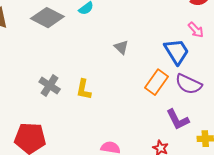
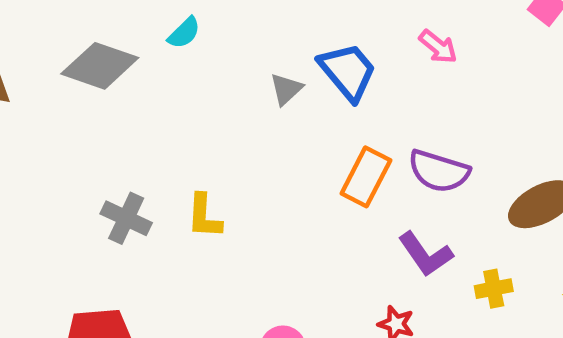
gray triangle: (121, 47) -> (286, 89), moved, turned 42
blue trapezoid: (176, 51) -> (348, 71), moved

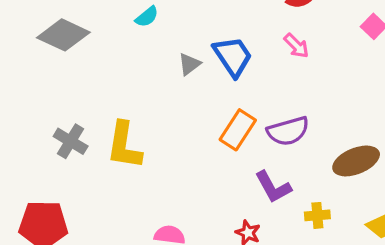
cyan semicircle: (184, 33) -> (147, 17), moved
purple semicircle: (439, 171) -> (288, 131), turned -39
yellow L-shape: (204, 216) -> (124, 145), size x1.5

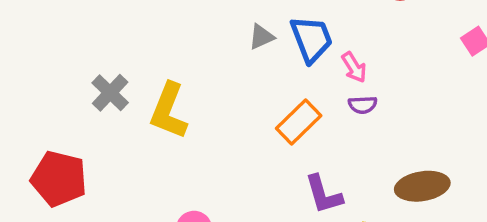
pink arrow: (296, 46) -> (354, 67), moved
purple semicircle: (288, 131) -> (363, 105), moved, size x0.6

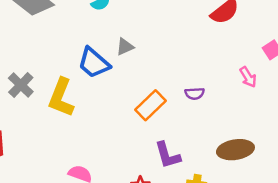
blue trapezoid: (311, 39) -> (94, 63), moved, turned 152
pink arrow: (354, 67) -> (248, 77), moved

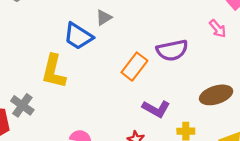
gray cross: (21, 85) -> (22, 105), moved
purple semicircle: (195, 94) -> (172, 50), size x1.8
purple L-shape: (168, 155) -> (156, 109), turned -36

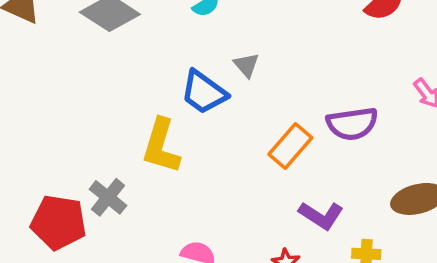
gray triangle: (104, 18) -> (246, 65), turned -42

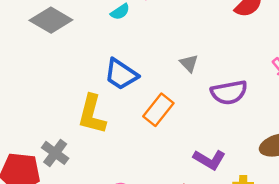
gray triangle: (246, 65) -> (189, 63), moved
orange rectangle: (290, 146) -> (158, 110), moved

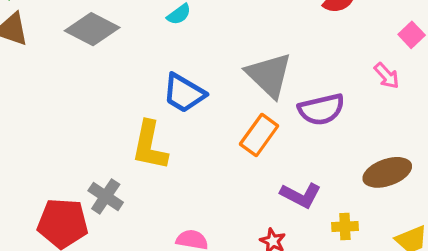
gray triangle: (189, 63) -> (269, 75), size x2.0
orange rectangle: (158, 110) -> (259, 135), moved

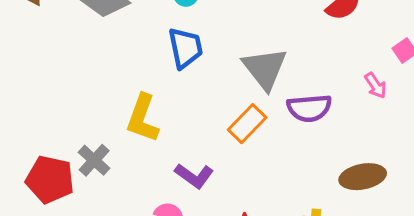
blue trapezoid: (184, 93) -> (185, 48), moved, turned -141
purple L-shape: (301, 195) -> (194, 176), moved

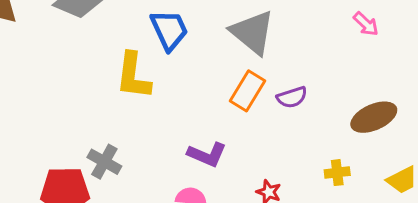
purple semicircle: (309, 108) -> (292, 97), moved, size x0.7
yellow L-shape: (143, 118) -> (133, 76), moved

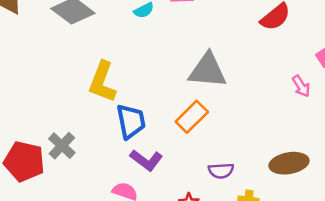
blue trapezoid: (169, 30) -> (131, 121), moved
gray triangle: (252, 32) -> (208, 70), turned -48
purple semicircle: (292, 97) -> (221, 171), moved

